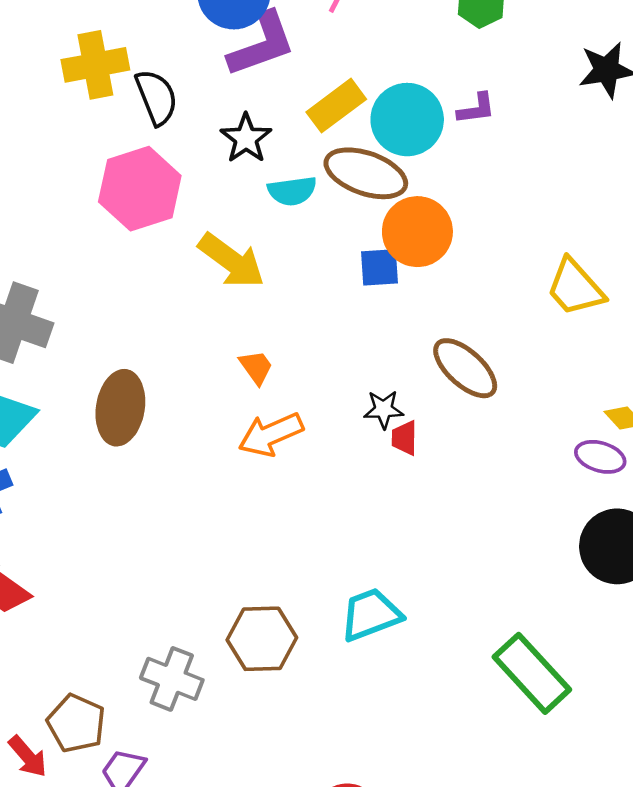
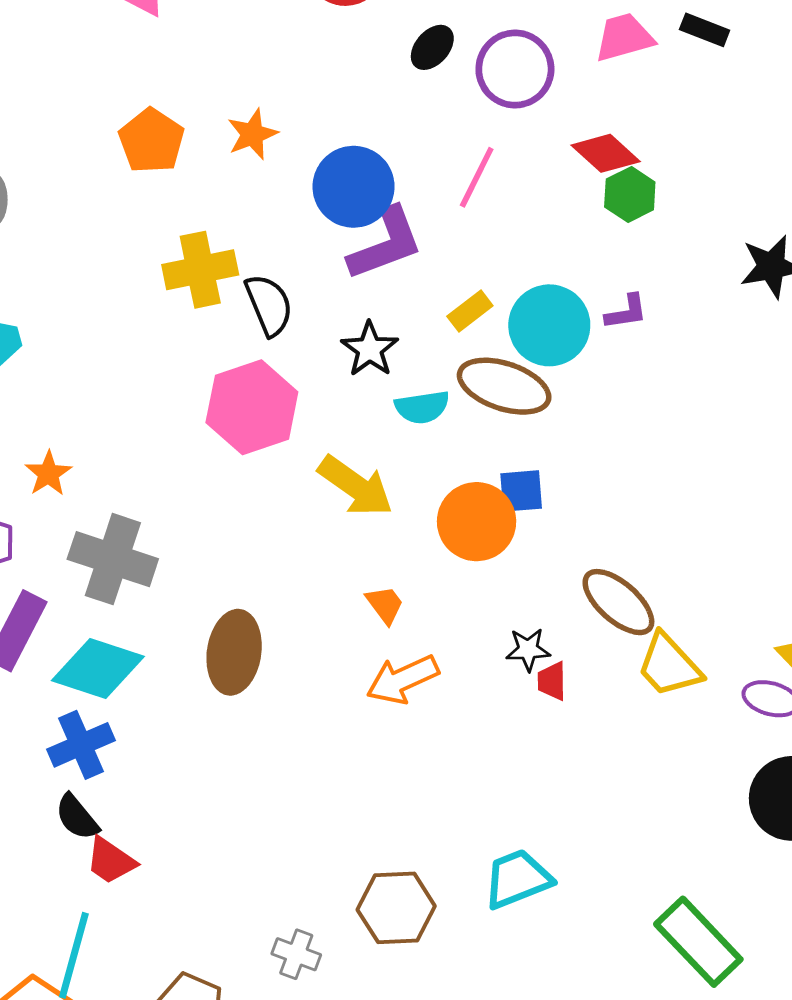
yellow rectangle: (336, 106) -> (470, 311), size x0.7
orange circle: (417, 232) -> (477, 522), moved
yellow trapezoid: (575, 288) -> (669, 665), moved
gray cross: (172, 679) -> (296, 954), size x0.7

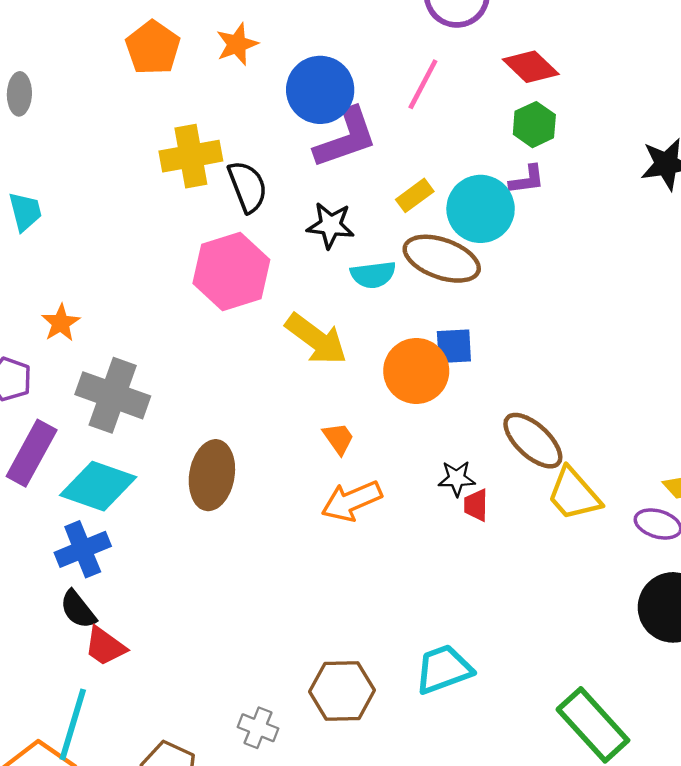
green hexagon: (630, 194) -> (534, 125), moved
purple L-shape: (626, 312) -> (527, 180), moved
black star: (370, 349) -> (331, 225), turned -30

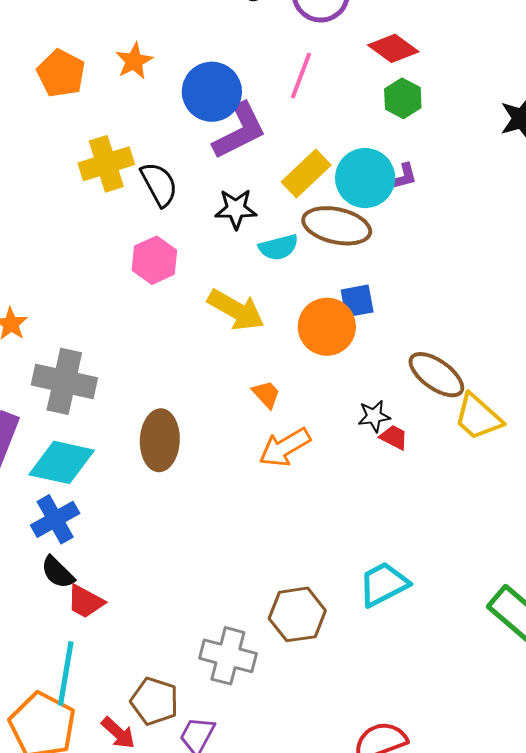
purple L-shape: (527, 180) -> (402, 177), moved
yellow rectangle: (415, 195) -> (306, 174), size x1.5
pink hexagon: (231, 272) -> (154, 260), size x0.7
red trapezoid: (476, 505) -> (394, 437), turned 124
gray cross: (258, 728) -> (228, 656), size x1.6

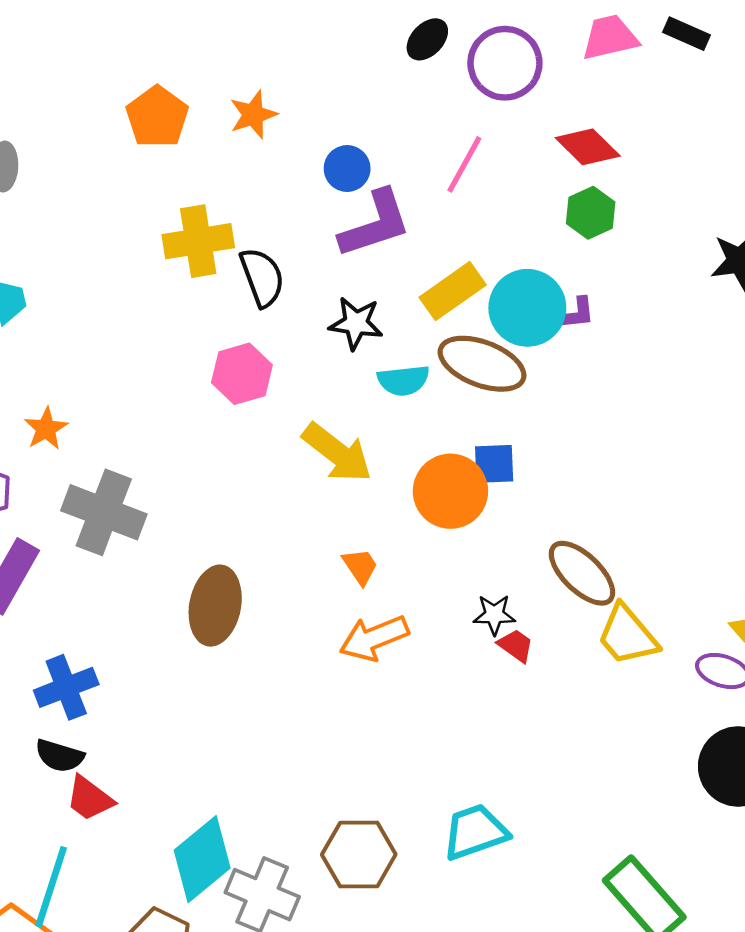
blue circle: (212, 92) -> (347, 169), size x0.6
cyan diamond: (62, 462) -> (202, 859), moved, turned -60
black semicircle: (58, 572) -> (60, 756), turned -36

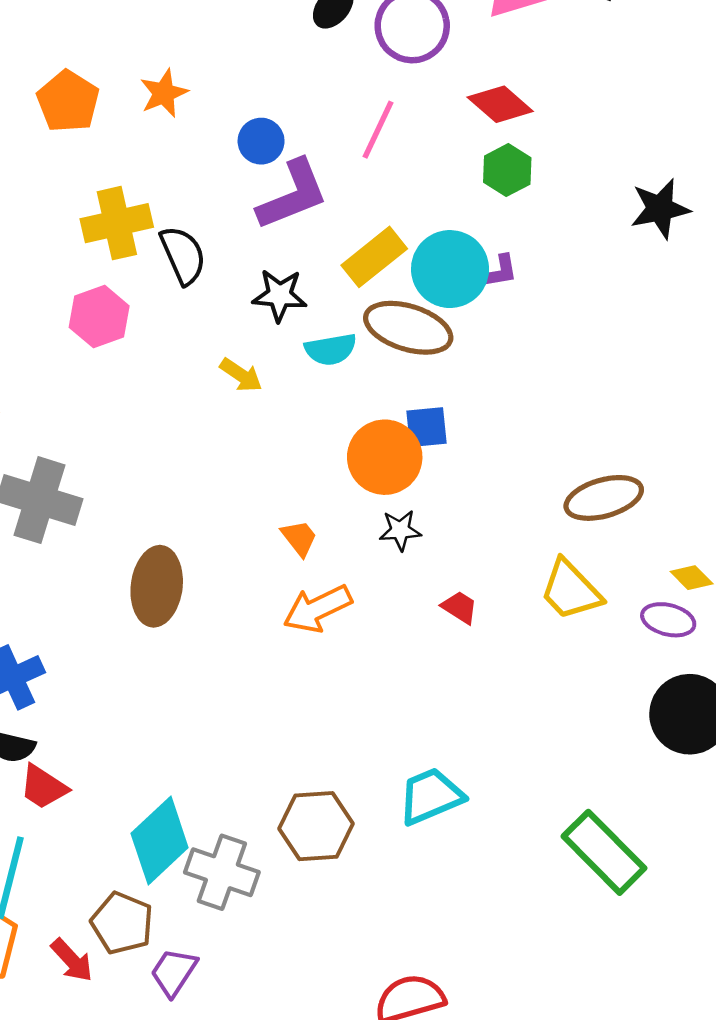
pink hexagon: (242, 374) -> (99, 317), moved
yellow arrow: (337, 453) -> (241, 375), moved, size x0.6
brown ellipse: (582, 573) -> (604, 498), moved, turned -56
black star: (494, 615) -> (400, 530), moved

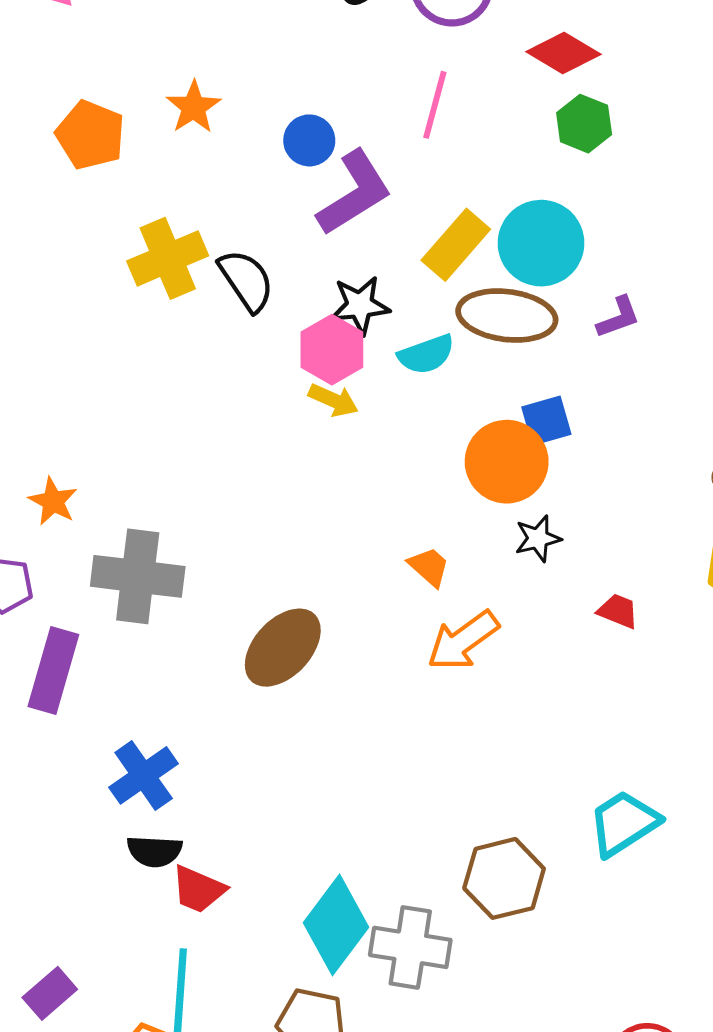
purple L-shape: (498, 272) -> (618, 317), moved
pink hexagon: (99, 317) -> (332, 350), moved
brown ellipse: (157, 586) -> (283, 648), turned 46

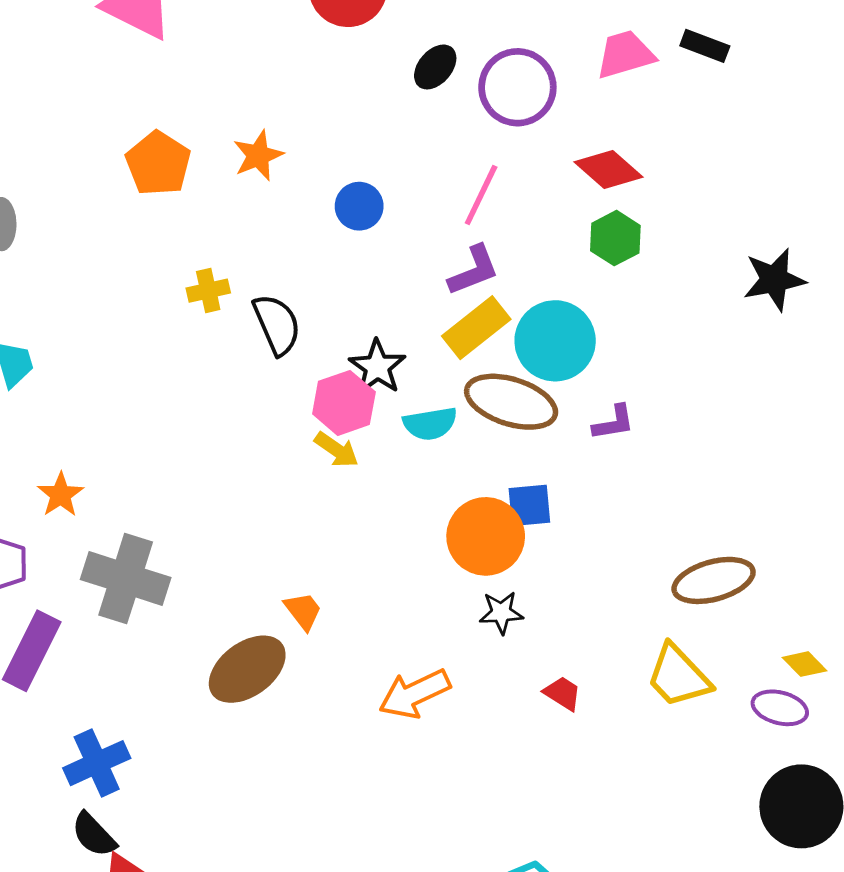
purple L-shape: (354, 193) -> (474, 270), moved, size x0.7
yellow cross: (168, 258) -> (208, 291), size x0.6
black star: (360, 305) -> (377, 367), turned 30
orange trapezoid: (429, 567) -> (303, 611), moved
black semicircle: (154, 851) -> (94, 835), turned 33

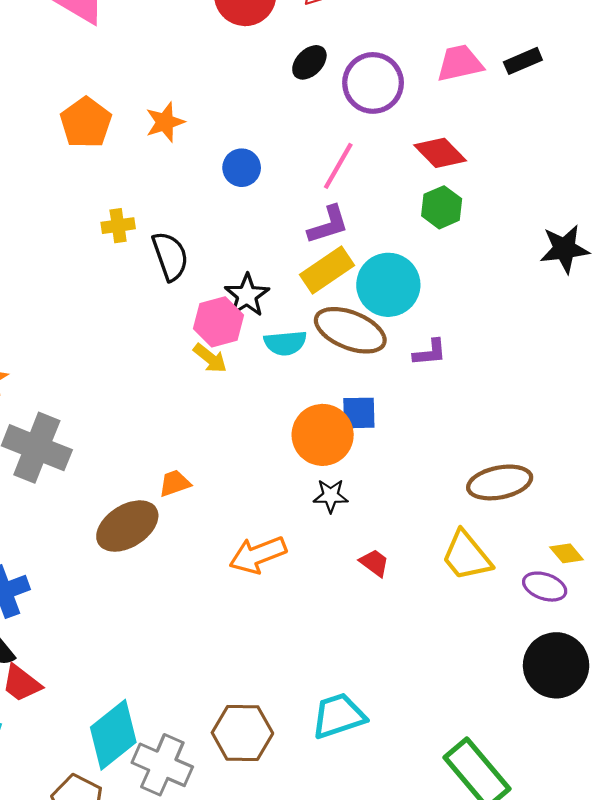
black rectangle: (705, 46) -> (523, 61), turned -48
orange trapezoid: (303, 611) -> (175, 483), turned -76

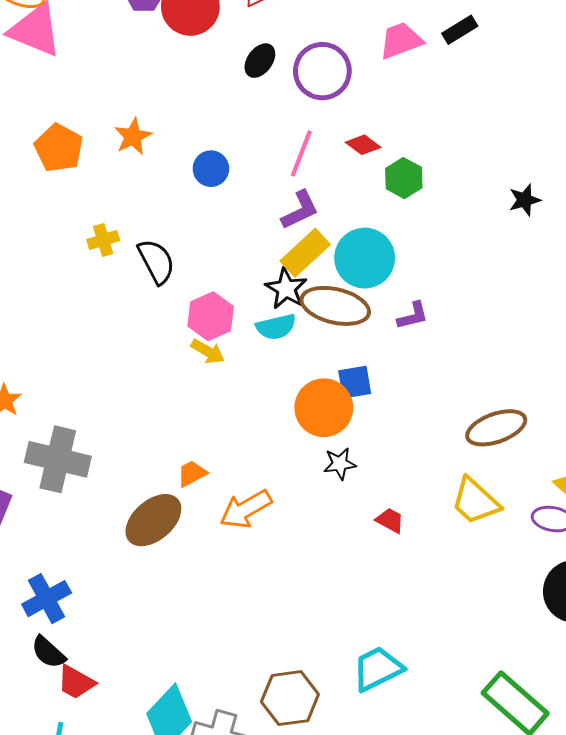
red diamond: (440, 153) -> (363, 145), moved, size x0.7
black star: (564, 249) -> (525, 200), size x0.7
black star: (247, 295) -> (286, 289), moved
orange arrow: (258, 555) -> (246, 509), moved

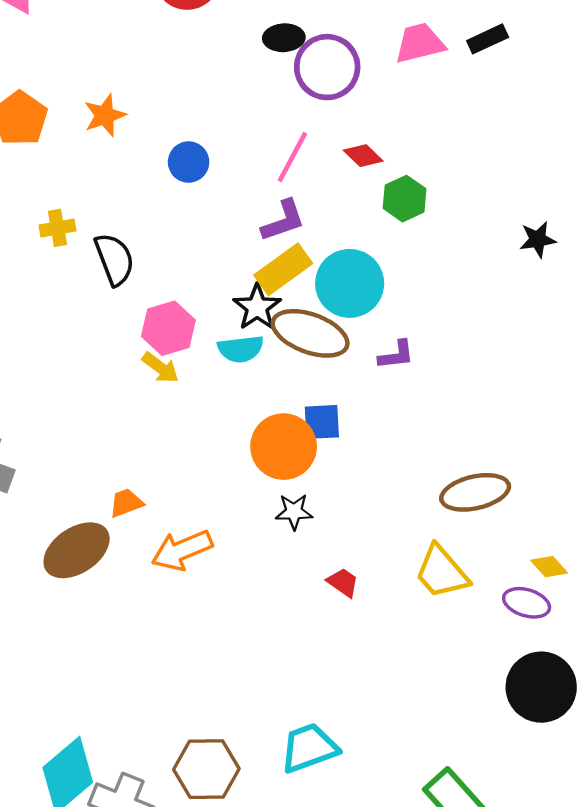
black ellipse: (260, 61) -> (284, 38), moved, turned 44

